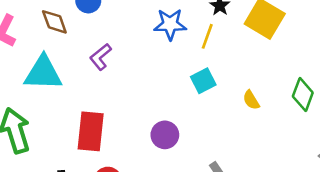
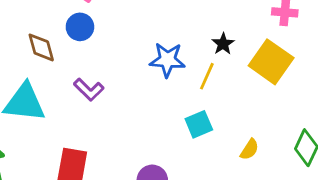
purple L-shape: (101, 57) -> (89, 90), turned -100
yellow semicircle: (251, 100) -> (249, 149), turned -120

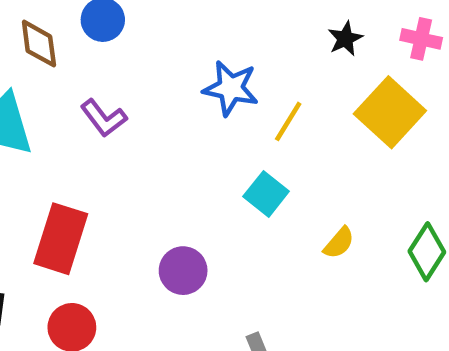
black star: (223, 44) -> (345, 39), moved
cyan square: (199, 124) -> (266, 194), turned -36

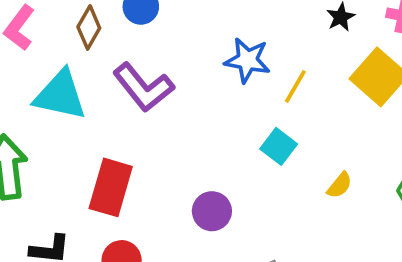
brown diamond: (39, 44) -> (89, 27), turned 39
purple L-shape: (104, 118) -> (143, 87), size x1.6

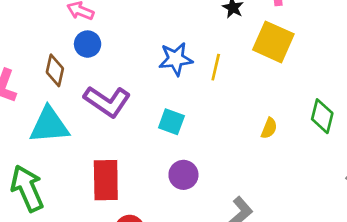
cyan square: (279, 146) -> (171, 122), moved

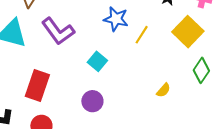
green diamond: (322, 116) -> (201, 70), moved

